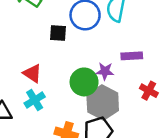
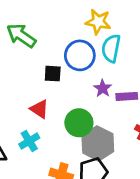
purple star: (105, 71) -> (103, 88), moved, turned 30
red triangle: (32, 73) -> (39, 109), moved

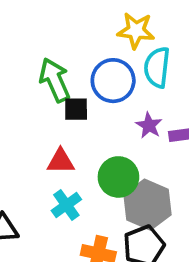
green arrow: (21, 36) -> (55, 80), moved, turned 36
red triangle: (39, 109) -> (61, 161), turned -30
cyan cross: (29, 141) -> (66, 205), moved

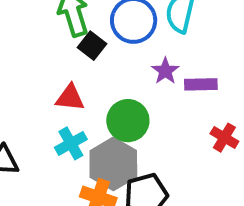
black square: (76, 109) -> (92, 46), turned 32
gray hexagon: (147, 205) -> (113, 164), moved

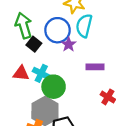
purple star: (165, 71) -> (69, 44), moved
cyan cross: (71, 143) -> (41, 73), moved, turned -35

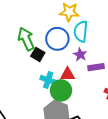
purple star: (69, 44) -> (80, 55), moved
red triangle: (21, 73) -> (68, 74), moved

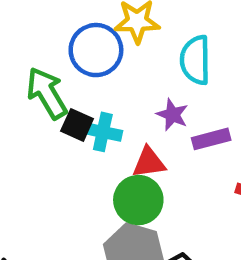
cyan semicircle: (81, 31) -> (195, 60), moved
blue circle: (57, 39) -> (96, 50), moved
cyan cross: (48, 80) -> (103, 132), moved

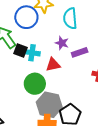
green circle: (138, 200) -> (35, 84), moved

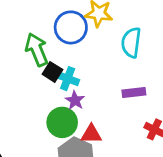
purple star: (62, 43) -> (75, 100), moved
red triangle: (53, 65) -> (91, 134), moved

